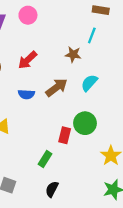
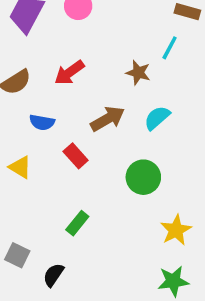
blue semicircle: (26, 94) -> (42, 122), moved
red rectangle: (65, 135) -> (76, 156), moved, turned -63
black semicircle: (52, 189) -> (53, 275), moved

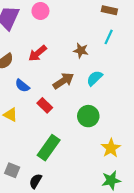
cyan line: (170, 48) -> (109, 37), moved
blue semicircle: (42, 122) -> (22, 86), turned 32
green rectangle: (77, 223) -> (49, 148), size x1.6

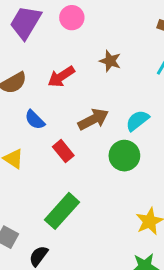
brown star: (81, 51) -> (110, 61), moved
green circle: (88, 116) -> (124, 156), moved

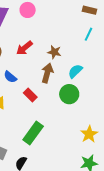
brown star: (110, 61) -> (54, 52), moved
brown arrow: (93, 119) -> (47, 73), turned -42

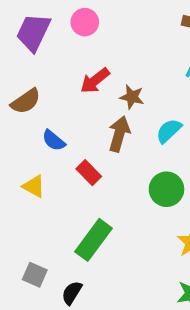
red arrow: (24, 48) -> (95, 81), moved
green circle: (69, 94) -> (166, 189), moved

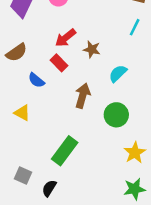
brown arrow: (119, 134) -> (83, 96), moved
red rectangle: (89, 173) -> (59, 63), moved

